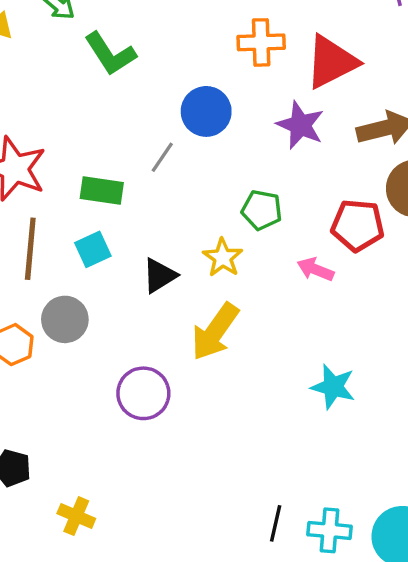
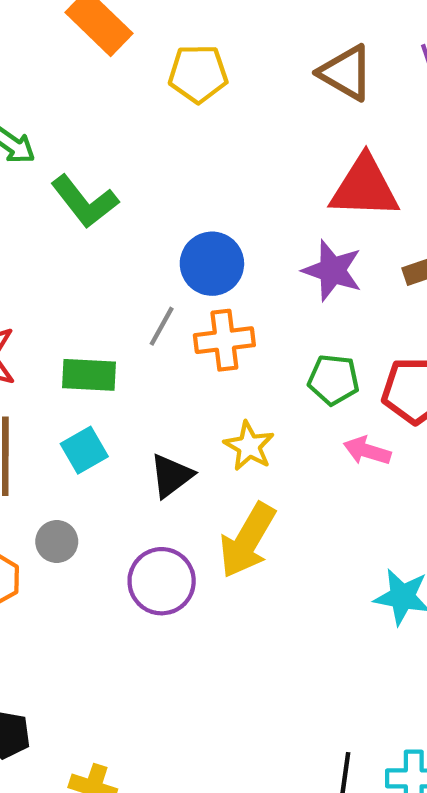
orange cross: (261, 42) -> (224, 340), moved
red triangle: (331, 62) -> (364, 187), turned 34
green pentagon: (262, 210) -> (334, 380), moved
gray circle: (65, 319) -> (57, 542), size x0.7
purple circle: (143, 393) -> (162, 581), moved

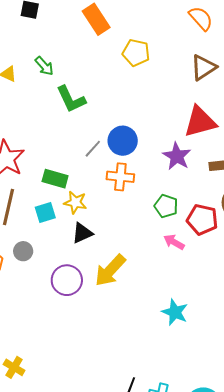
brown triangle: (346, 73) -> (203, 67), turned 44
red triangle: (364, 187) -> (200, 122), turned -30
gray line: (162, 326) -> (93, 149), moved
yellow star: (249, 446) -> (75, 202), moved, turned -30

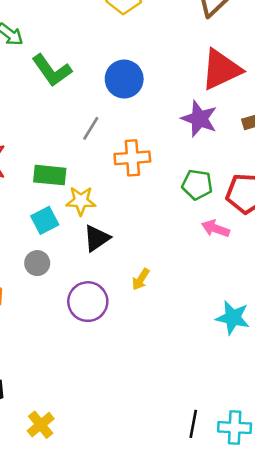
blue circle: (123, 141) -> (124, 79), moved
gray circle: (23, 251) -> (37, 263), moved
yellow arrow: (110, 270) -> (141, 279), size x0.5
yellow cross: (14, 367) -> (41, 425), turned 30

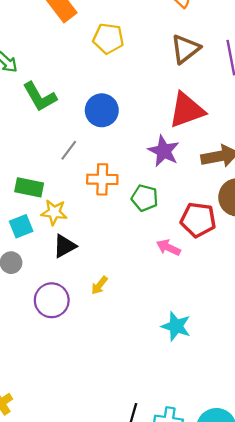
green pentagon: (197, 185) -> (145, 198), moved

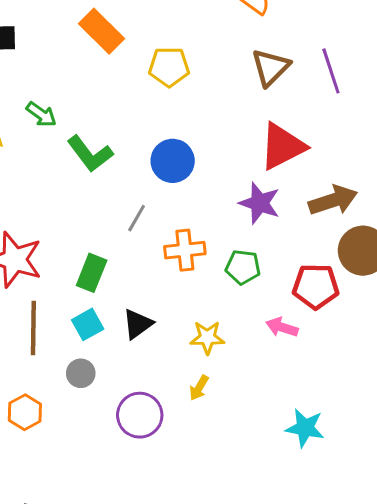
green rectangle: (29, 187) -> (92, 273), turned -72
yellow star: (54, 212) -> (207, 338), moved
black triangle: (65, 246) -> (138, 324), moved

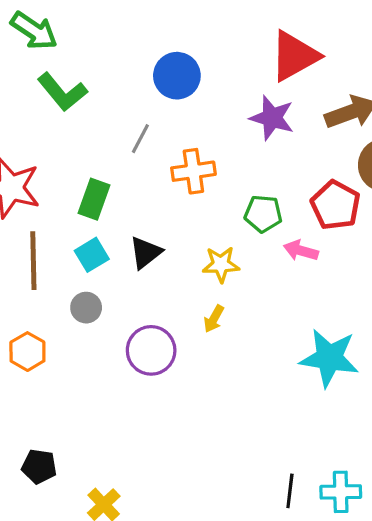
green arrow: (41, 114) -> (34, 31), size x1.4
green L-shape: (90, 154) -> (62, 92), moved
green pentagon: (243, 267) -> (263, 214), moved
red pentagon: (316, 286) -> (336, 205), turned 30
cyan star: (305, 428) -> (329, 358), size x1.4

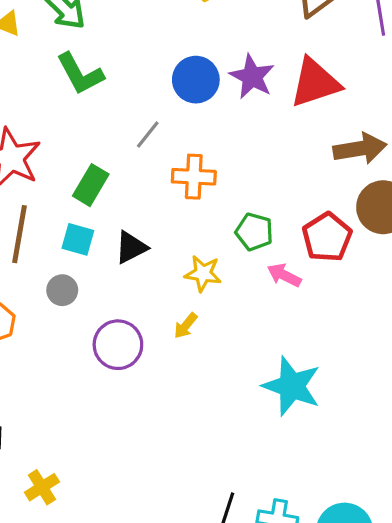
purple star: (272, 118) -> (252, 77), moved
cyan square: (92, 255) -> (78, 239), turned 36

